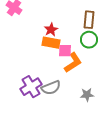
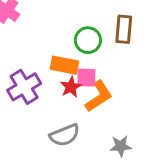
red star: (51, 30) -> (71, 87), moved
green circle: (89, 40) -> (88, 40), moved
purple cross: (31, 87) -> (24, 87), moved

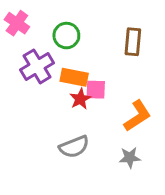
green circle: (88, 40) -> (66, 36), moved
purple cross: (24, 87) -> (37, 66), moved
orange L-shape: (99, 96) -> (137, 116), moved

